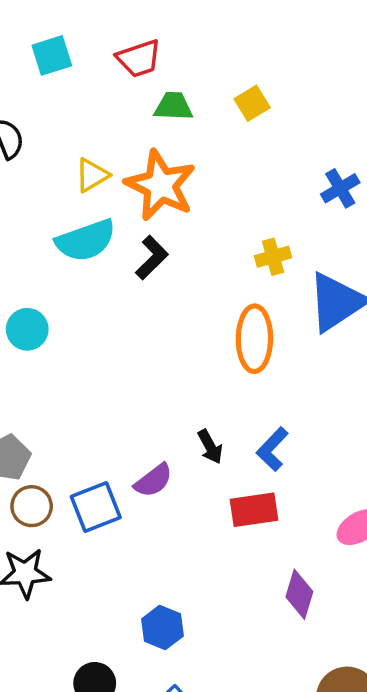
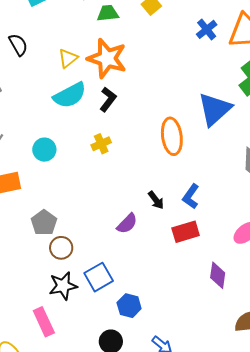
blue cross: (340, 188) -> (207, 29), moved
yellow cross: (273, 257) -> (101, 144), moved
blue square: (96, 507) -> (99, 277), moved
blue hexagon: (162, 627) -> (129, 306), moved

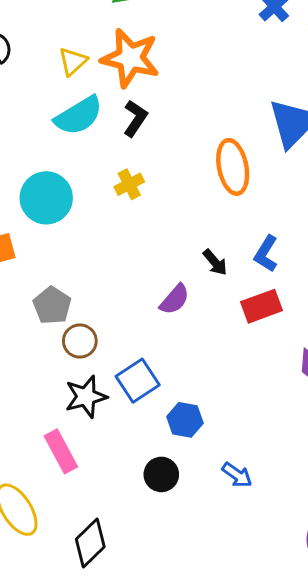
cyan circle: (44, 150) -> (46, 198), size x1.5

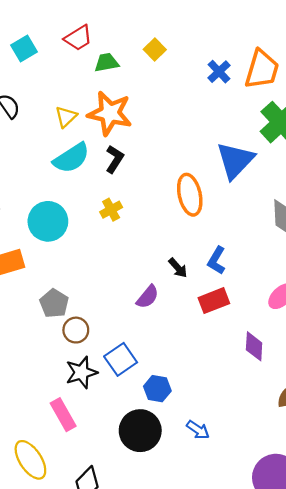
black circle: (161, 474) -> (140, 431), size x1.6

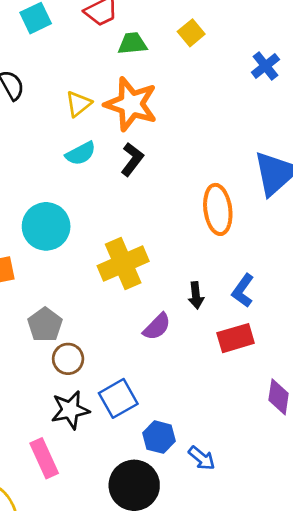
cyan semicircle: (71, 158) -> (81, 153), size x0.7
yellow cross: (111, 210) -> (123, 263), moved, size x1.8
black arrow: (178, 268) -> (196, 295), turned 30
blue arrow: (198, 430) -> (202, 458), moved

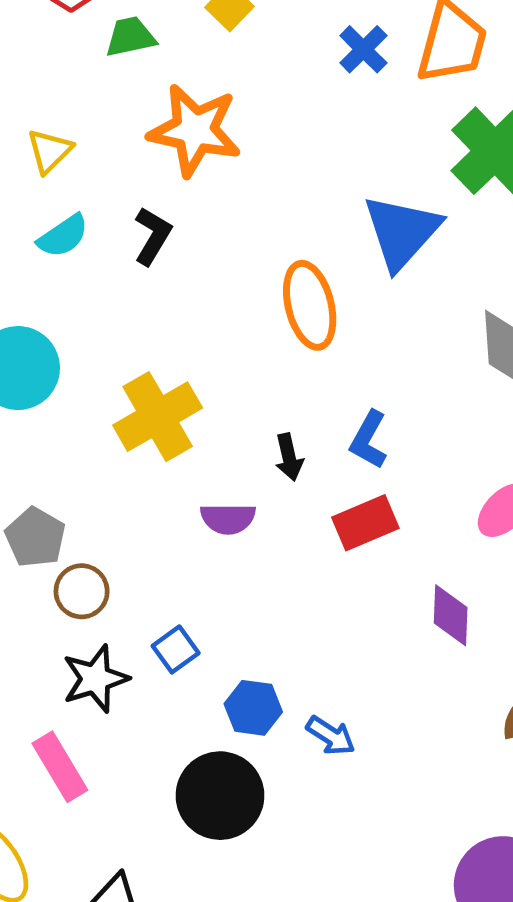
orange star: (131, 104) -> (195, 130), moved
purple semicircle: (157, 327) -> (228, 519), turned 52
blue square: (118, 398) -> (176, 649), size x0.7

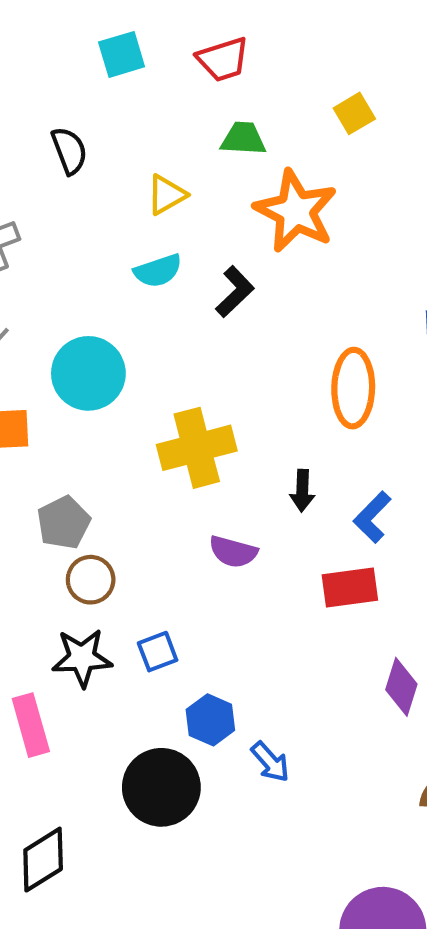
green trapezoid: (130, 37) -> (243, 139), moved
black arrow: (289, 457) -> (302, 491), moved

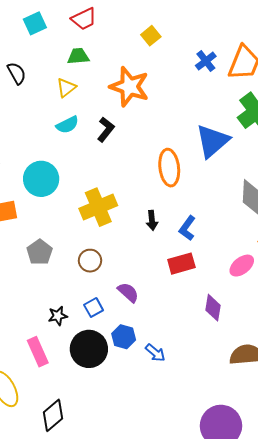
green trapezoid: (243, 139) -> (78, 56), moved
purple semicircle: (233, 552) -> (128, 292), moved, turned -145
brown circle: (91, 580) -> (90, 261), moved
black star: (82, 658) -> (58, 316), size x0.7
black circle: (161, 787) -> (89, 349), moved

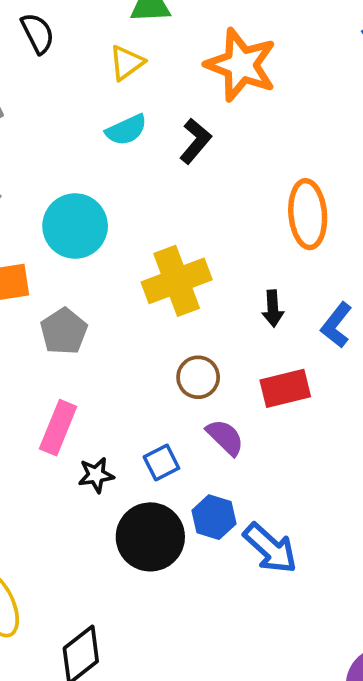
gray pentagon: (40, 252) -> (64, 331), moved
brown circle: (90, 261) -> (198, 377), moved
red rectangle: (181, 264) -> (285, 388), moved
pink rectangle: (38, 352) -> (58, 428), moved, turned 44
blue arrow: (155, 353) -> (270, 548), size x1.5

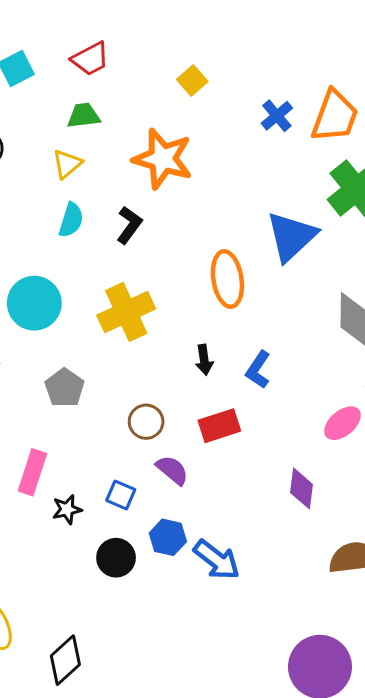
cyan semicircle: (126, 130) -> (71, 220), turned -44
yellow cross: (177, 281) -> (126, 312), moved
gray pentagon: (64, 331) -> (65, 388), moved
blue square: (161, 463) -> (121, 495), turned -36
black circle: (150, 537) -> (116, 558), size x0.7

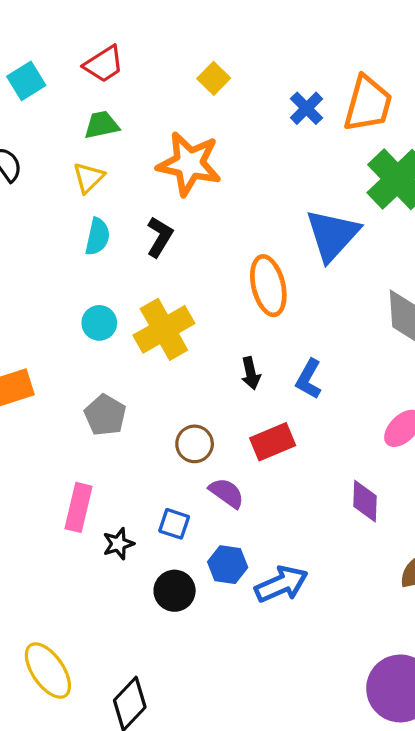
cyan circle: (34, 303) -> (99, 323), moved, size x0.6
blue arrow: (217, 560) -> (281, 584), turned -57

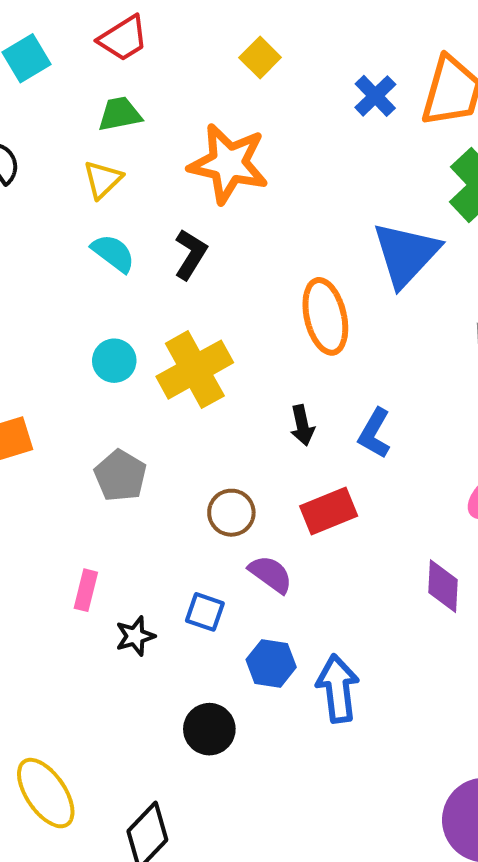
cyan semicircle: (97, 237) -> (113, 253), turned -66
pink rectangle: (78, 507) -> (86, 590), size x0.7
blue arrow: (281, 584) -> (338, 689), turned -74
black circle: (175, 591) -> (209, 729), moved

